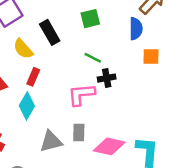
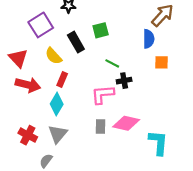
green square: (90, 19) -> (101, 30), moved
gray triangle: (51, 141) -> (58, 134), moved, turned -36
pink diamond: (109, 146) -> (126, 123), moved

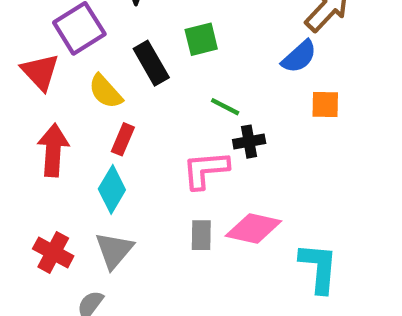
blue semicircle: (149, 39) -> (299, 57), turned 48
red triangle: (18, 58) -> (40, 72), moved
red arrow: (28, 85) -> (53, 150), turned -100

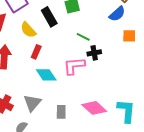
cyan diamond: (112, 189) -> (46, 75), moved, turned -65
pink diamond: (253, 229) -> (94, 108), moved, turned 30
gray rectangle: (201, 235) -> (61, 112), moved

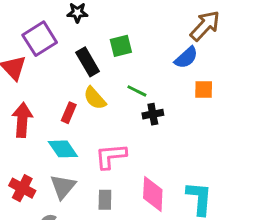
yellow semicircle: (28, 30) -> (95, 98), moved
pink L-shape: (74, 66) -> (111, 156), moved
cyan diamond: (46, 75) -> (63, 149), moved
pink diamond: (94, 108) -> (153, 194), turned 50

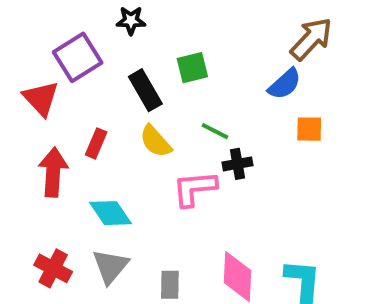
red rectangle: (69, 113) -> (96, 143), moved
pink L-shape: (111, 156) -> (194, 188), moved

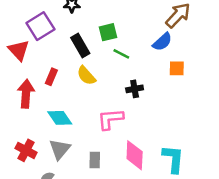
green line: (215, 131) -> (121, 54), moved
pink L-shape: (194, 188) -> (110, 119), moved

